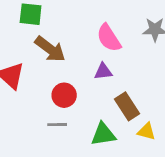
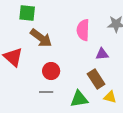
pink semicircle: (109, 38) -> (83, 30), turned 35
purple triangle: (103, 71) -> (102, 54), moved

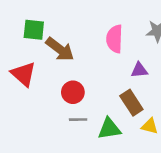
green square: (27, 13) -> (34, 30), moved
gray line: (46, 92) -> (78, 120), moved

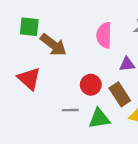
red triangle: (23, 74) -> (29, 79), moved
red circle: (73, 92) -> (91, 85), moved

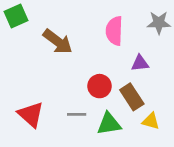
green square: (29, 27) -> (16, 16), moved, turned -30
red triangle: (29, 79) -> (31, 114), moved

